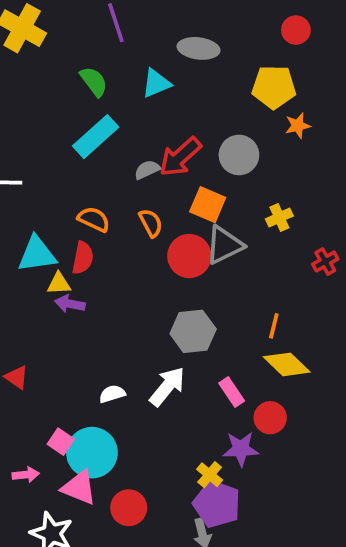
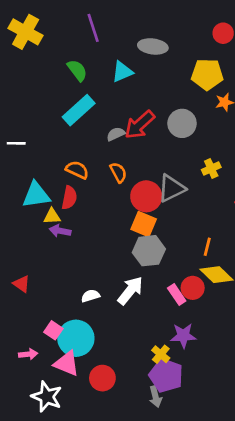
orange square: (208, 205) -> (144, 224), moved
red circle: (270, 418) -> (193, 288), moved

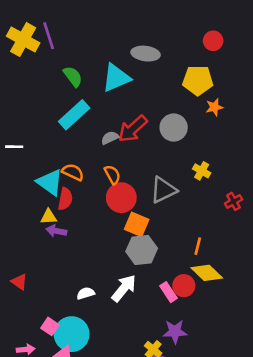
purple line: (93, 28) -> (49, 36), moved
cyan triangle: (122, 72) -> (116, 78), size x1.4
yellow cross: (211, 168) -> (202, 171), turned -36
cyan triangle: (36, 195) -> (50, 182), moved, turned 44
red circle: (146, 196) -> (121, 198), moved

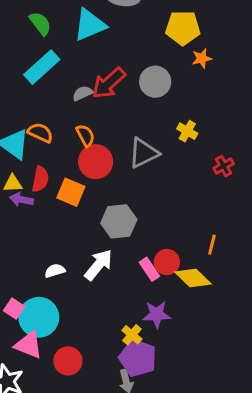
red semicircle: (65, 199) -> (40, 179), moved
orange square: (137, 224) -> (71, 192), moved
orange line: (198, 246) -> (212, 245), moved
yellow diamond: (207, 273) -> (193, 278), moved

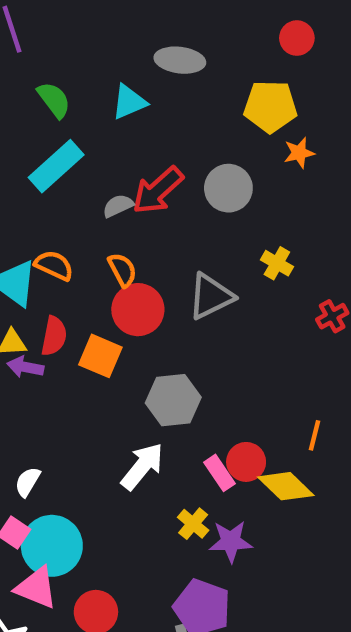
cyan triangle: (90, 25) -> (129, 102), size x0.7
white semicircle: (55, 271) -> (28, 482), moved, turned -42
yellow cross: (132, 335) -> (193, 524), moved

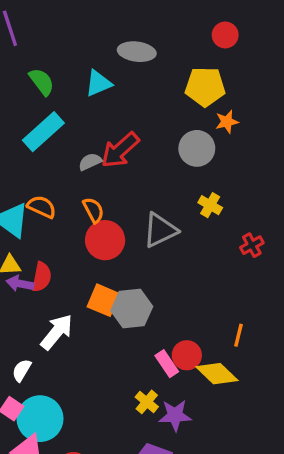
gray circle: (228, 188) -> (197, 148), moved
red semicircle: (54, 336) -> (42, 277), moved
orange square: (100, 356) -> (103, 300), moved
white arrow: (142, 466) -> (57, 332), moved

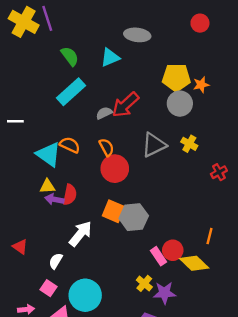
yellow pentagon: (205, 87) -> (176, 78), moved
gray triangle: (160, 230) -> (154, 145), moved
cyan circle: (40, 419) -> (85, 295), moved

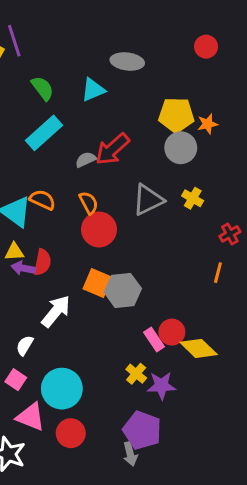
orange line: (209, 236) -> (218, 273), moved

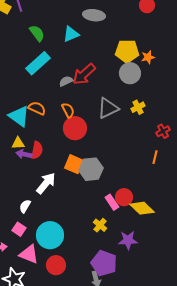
yellow cross: (193, 198) -> (138, 107), turned 32
purple star: (161, 386) -> (128, 240), moved

